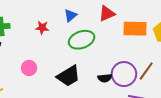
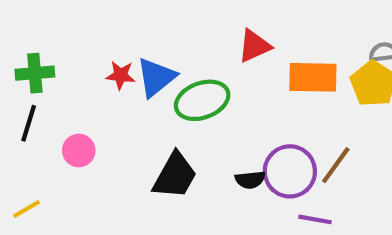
blue triangle: (70, 15) -> (156, 77), moved, size x1.5
pink circle: (29, 68) -> (79, 150), moved
black trapezoid: (68, 76) -> (175, 176), turned -30

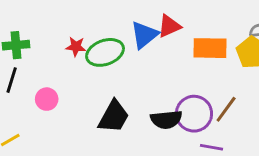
blue triangle: (156, 77) -> (144, 35), moved
green ellipse: (202, 100) -> (105, 52), moved
black semicircle: (250, 180) -> (166, 120), size x1.5

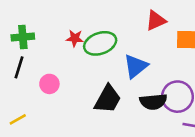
blue triangle: (144, 35) -> (136, 66), moved

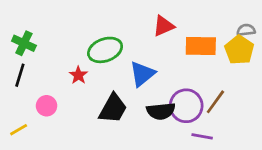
green cross: (23, 37) -> (24, 43), turned 30
red star: (75, 38) -> (78, 75), moved, turned 30
pink circle: (49, 84) -> (47, 106), moved

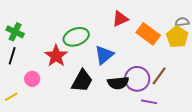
orange rectangle: (201, 46) -> (148, 34), turned 35
red star: (78, 75) -> (56, 56), size x1.6

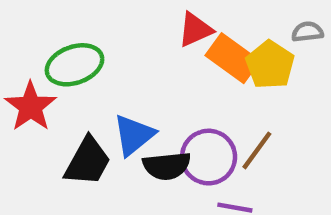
red triangle: (120, 19) -> (195, 30), moved
yellow pentagon: (177, 37) -> (270, 65), moved
blue triangle: (104, 55) -> (134, 135), moved

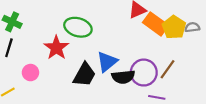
gray semicircle: (307, 32) -> (192, 27), moved
green ellipse: (74, 65) -> (78, 27), turned 36

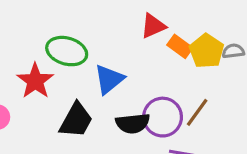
orange rectangle: (156, 24) -> (180, 46), size x0.7
blue triangle: (107, 62) -> (109, 79), moved

